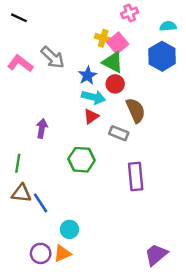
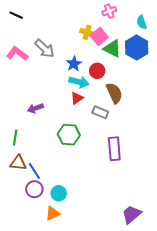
cyan semicircle: (168, 26) -> (142, 22), turned -104
green triangle: (113, 62) -> (112, 49), moved
purple arrow: (42, 128) -> (35, 108), turned -119
purple circle: (41, 253) -> (34, 189), moved

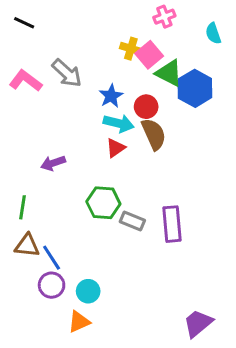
blue hexagon: (137, 48) -> (195, 88), moved
brown semicircle: (114, 93) -> (154, 134), moved
gray rectangle: (100, 112) -> (132, 221), moved

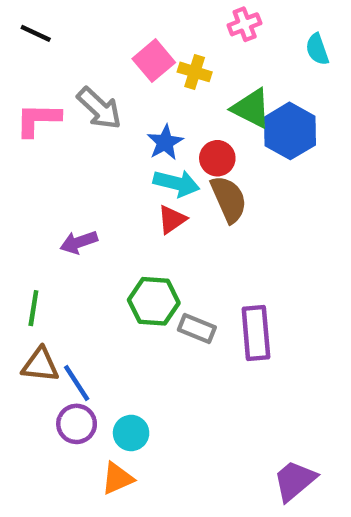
pink square: (149, 55) -> (154, 61), moved
pink L-shape: (26, 81) -> (38, 120), turned -36

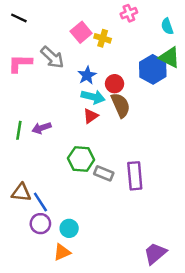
green triangle: (251, 108) -> (170, 57), moved
green line: (33, 308) -> (19, 130), moved

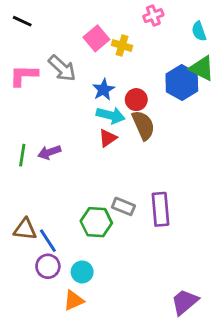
green hexagon: (81, 159) -> (96, 222), moved

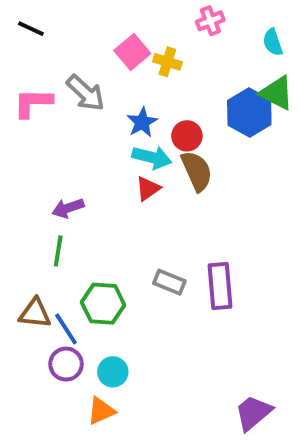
green line: (22, 155) -> (58, 251), moved
green hexagon: (96, 222) -> (103, 304), moved

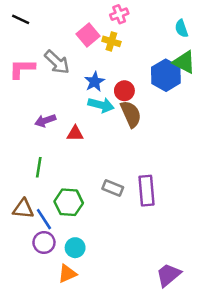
pink cross: (210, 21) -> (119, 14), moved
red triangle: (148, 189) -> (75, 134), moved, turned 36
purple arrow: (68, 208) -> (45, 121), moved

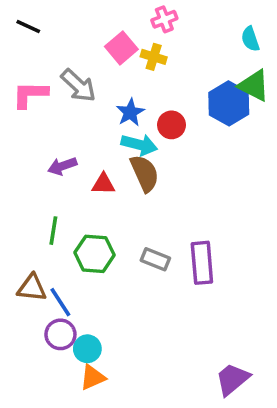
brown semicircle: (131, 114) -> (145, 173), moved
green hexagon: (69, 202) -> (94, 254), moved
cyan circle: (75, 248) -> (87, 349), moved

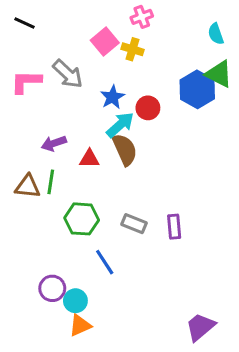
cyan arrow: (139, 145) -> (120, 125), turned -56
green line: (53, 231) -> (51, 182), moved
purple rectangle: (202, 263) -> (174, 227), size x0.7
brown triangle: (32, 288) -> (28, 187), moved
blue line: (60, 302) -> (105, 262), moved

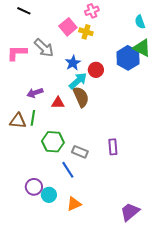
black line: (25, 23) -> (24, 11), moved
gray rectangle: (134, 224) -> (80, 152), moved
orange triangle: (80, 325) -> (74, 204), moved

